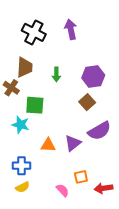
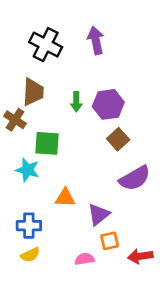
purple hexagon: (93, 76) -> (108, 104), moved
purple triangle: (73, 143) -> (99, 214), moved
pink semicircle: (63, 190) -> (85, 259), turned -56

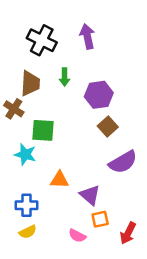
green arrow: (76, 102) -> (65, 77), moved
purple triangle: (99, 214) -> (90, 195), turned -40
red arrow: (140, 256) -> (128, 233), turned -55
pink semicircle: (85, 259) -> (77, 236), turned -144

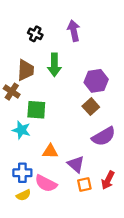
black cross: (42, 40) -> (35, 34), size x0.6
green arrow: (65, 77) -> (54, 65), size x1.5
purple hexagon: (99, 95) -> (96, 81), moved
red arrow: (128, 233) -> (108, 180), moved
pink semicircle: (77, 236) -> (46, 183), moved, size x1.5

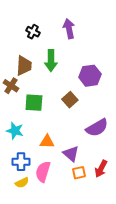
brown square: (91, 107) -> (70, 100), moved
cyan star: (21, 130) -> (15, 131), moved
pink semicircle: (46, 183) -> (43, 172), turned 80

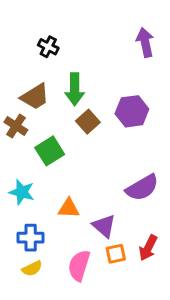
purple arrow: (69, 29) -> (145, 42), moved
brown trapezoid: (24, 66) -> (35, 97), turned 55
brown square: (70, 100) -> (88, 122), moved
green square: (34, 103) -> (50, 151), turned -36
pink semicircle: (43, 172) -> (79, 266), moved

